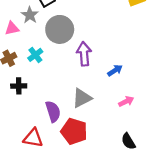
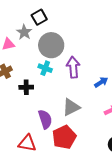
cyan cross: (35, 55) -> (45, 68), moved, turned -32
black cross: (19, 86) -> (26, 87), moved
red pentagon: (74, 131) -> (64, 137), turned 30

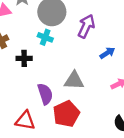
purple arrow: (73, 67) -> (86, 26), moved, turned 30
gray triangle: (71, 107) -> (74, 81), turned 30

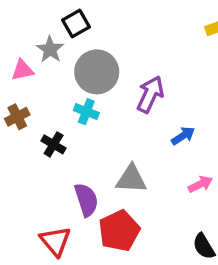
black cross: (24, 58) -> (54, 144), turned 32
red triangle: (25, 121) -> (55, 241), turned 40

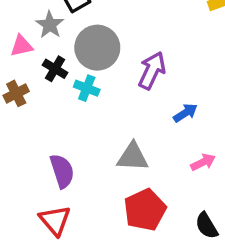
black cross: (54, 144) -> (55, 69), moved
purple semicircle: (86, 200) -> (62, 171), moved
red pentagon: (119, 231) -> (145, 210), moved

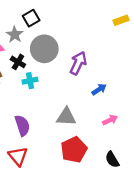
cyan cross: (87, 88) -> (30, 81), moved, turned -32

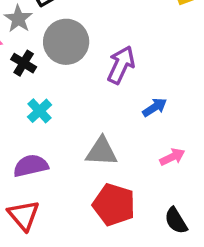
cyan cross: (30, 81) -> (40, 111), moved, turned -32
purple semicircle: (22, 126) -> (31, 166), turned -85
red pentagon: (74, 150) -> (114, 205), turned -30

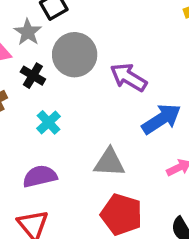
purple arrow: (121, 65) -> (128, 77), turned -84
blue arrow: (155, 107) -> (161, 119), size x1.6

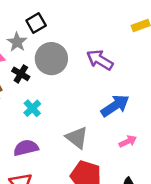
purple arrow: (128, 77) -> (100, 60), moved
gray triangle: (109, 162) -> (77, 138), turned 35

